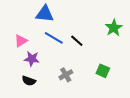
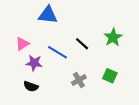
green star: (114, 28) -> (113, 37), moved
blue line: (54, 38) -> (58, 52), moved
gray cross: (66, 75) -> (79, 80), moved

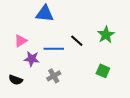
blue line: (58, 52) -> (54, 49), turned -30
gray cross: (79, 80) -> (54, 76), moved
black semicircle: (31, 86) -> (16, 80), moved

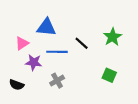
blue triangle: (45, 14) -> (46, 27), moved

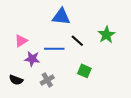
blue triangle: (46, 27) -> (61, 17), moved
green square: (109, 75) -> (84, 71), moved
gray cross: (57, 81) -> (47, 80), moved

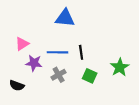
green star: (106, 35) -> (120, 67), moved
black line: (77, 41) -> (81, 52), moved, turned 40
gray cross: (47, 80) -> (59, 75), moved

